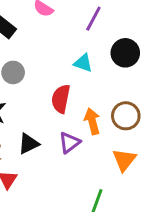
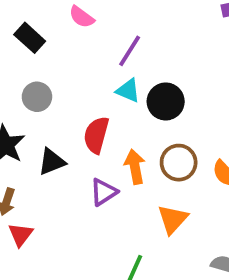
purple line: (93, 19) -> (130, 51), moved
black circle: (125, 53) -> (166, 101), moved
black triangle: (29, 144) -> (52, 162), moved

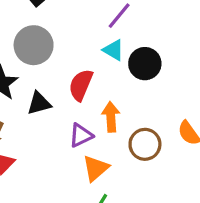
gray circle: (37, 97) -> (34, 45), size x1.5
brown circle: (179, 163) -> (145, 144), moved
orange triangle: (173, 219) -> (96, 168), moved

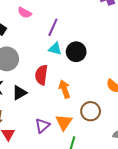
purple triangle: (81, 135) -> (42, 125), moved
brown circle: (145, 144) -> (91, 111), moved

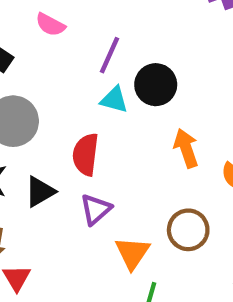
black circle: (76, 52) -> (156, 85), moved
orange arrow: (64, 89) -> (186, 148), moved
purple triangle: (42, 125) -> (96, 209), moved

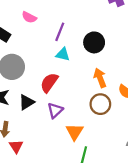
black circle: (156, 85) -> (94, 42), moved
red semicircle: (86, 154) -> (49, 83), turned 30
brown circle: (188, 230) -> (100, 104), moved

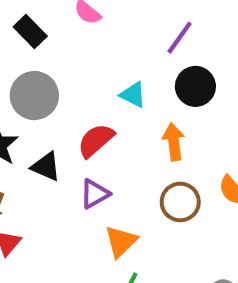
purple line: (60, 32) -> (180, 38), moved
orange arrow: (100, 78) -> (174, 142), moved
black triangle: (27, 102) -> (46, 166), turned 42

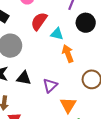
red semicircle: (96, 140) -> (39, 21), moved
orange arrow: (174, 142) -> (68, 54), moved

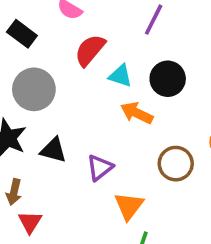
black circle: (86, 23) -> (168, 79), moved
orange arrow: (68, 54) -> (137, 113), turned -48

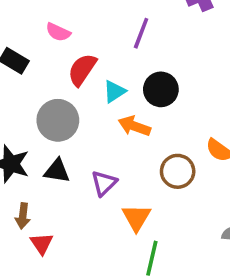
cyan triangle: (120, 76) -> (114, 91), turned -45
gray circle: (34, 89) -> (58, 120), moved

